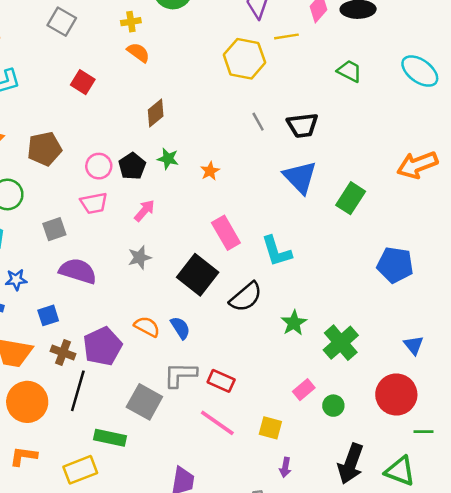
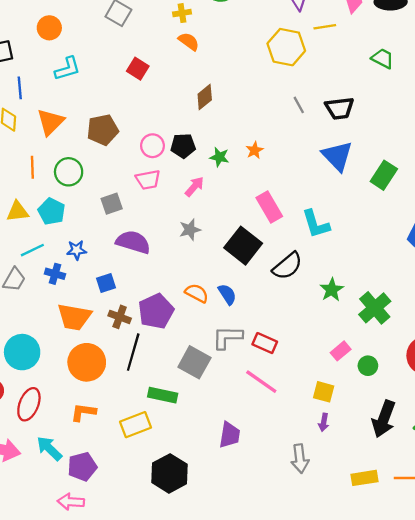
green star: (168, 159) -> (219, 157), moved
black pentagon: (132, 166) -> (183, 146), turned 30
yellow square: (270, 428) -> (324, 392), moved

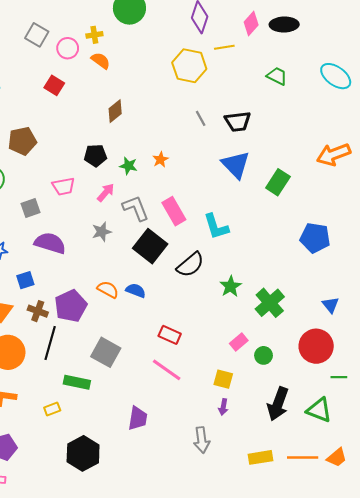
pink circle: (152, 146) -> (68, 48), moved
blue semicircle: (227, 294) -> (136, 290), turned -36
gray L-shape: (227, 337) -> (136, 208), moved, turned 68
yellow rectangle: (135, 425) -> (52, 409), size x0.6

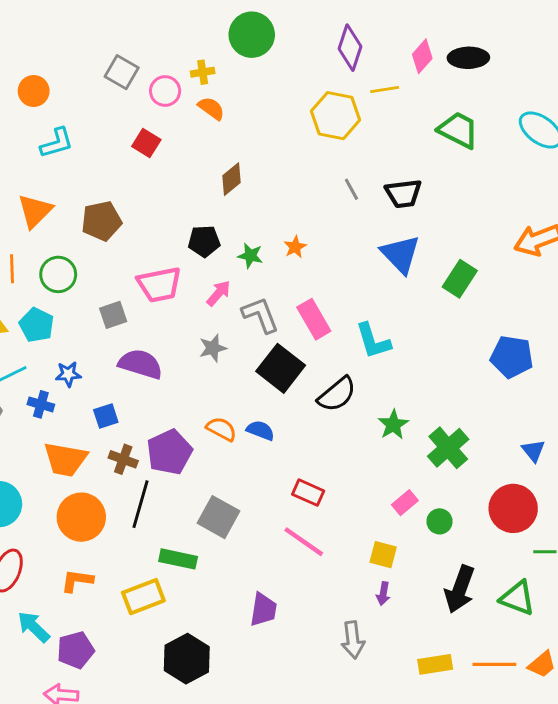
green trapezoid: (277, 76) -> (458, 130), size x1.4
pink trapezoid: (64, 186) -> (159, 285), size x1.4
yellow rectangle: (52, 409) -> (143, 597), size x1.8

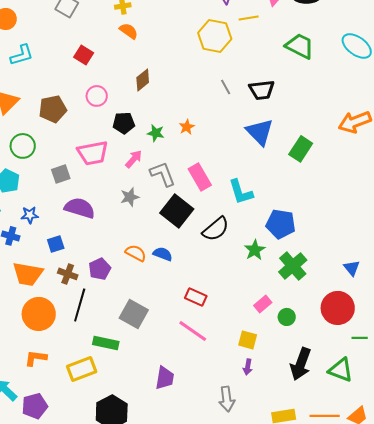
pink circle: (165, 91) -> (97, 96), moved
blue pentagon: (512, 357) -> (281, 224), moved
purple pentagon: (169, 452) -> (100, 269), size x0.7

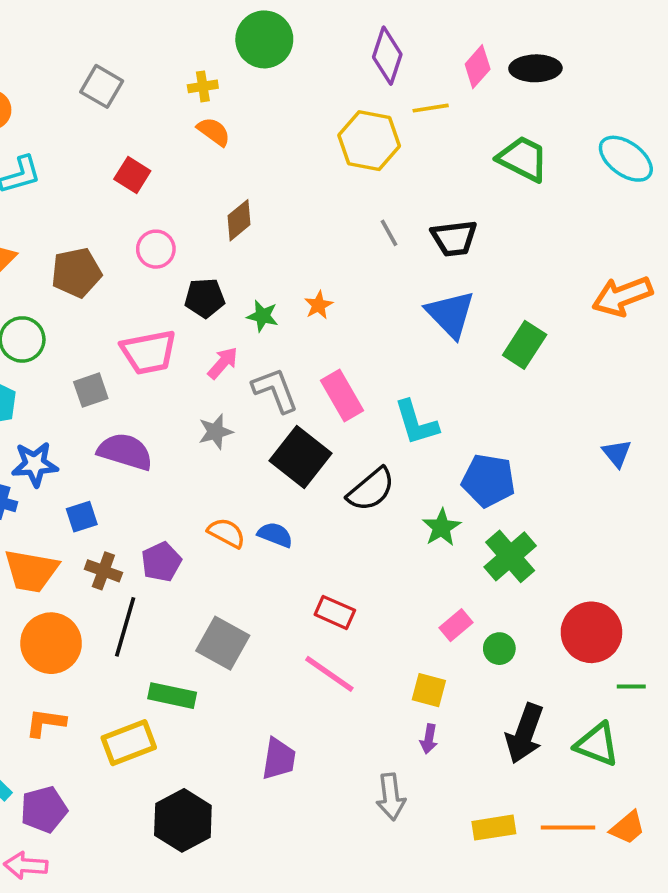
blue star: (30, 215) -> (35, 464), size x1.4
blue triangle: (352, 268) -> (617, 453), moved

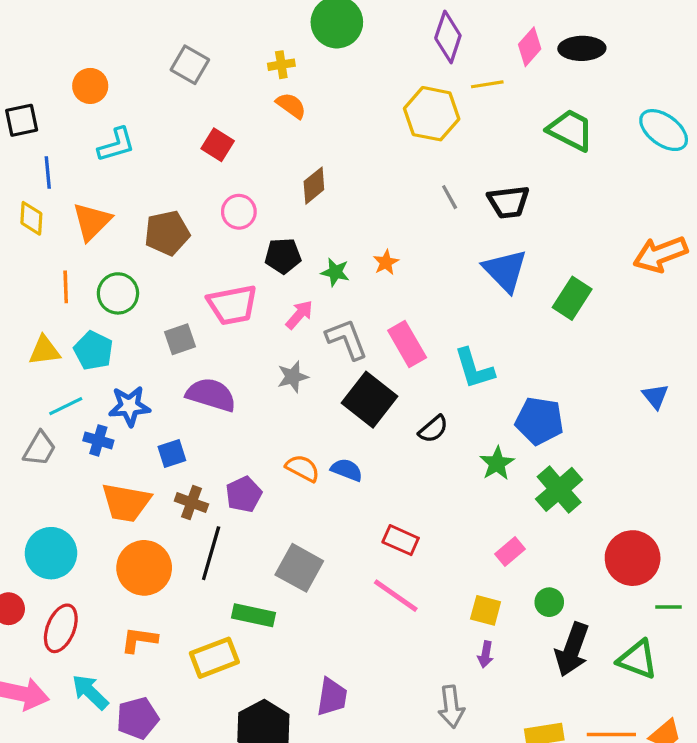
black semicircle: (371, 490) -> (433, 429), size x0.7
green circle: (499, 649) -> (549, 602), moved
purple trapezoid: (279, 759) -> (332, 697), moved

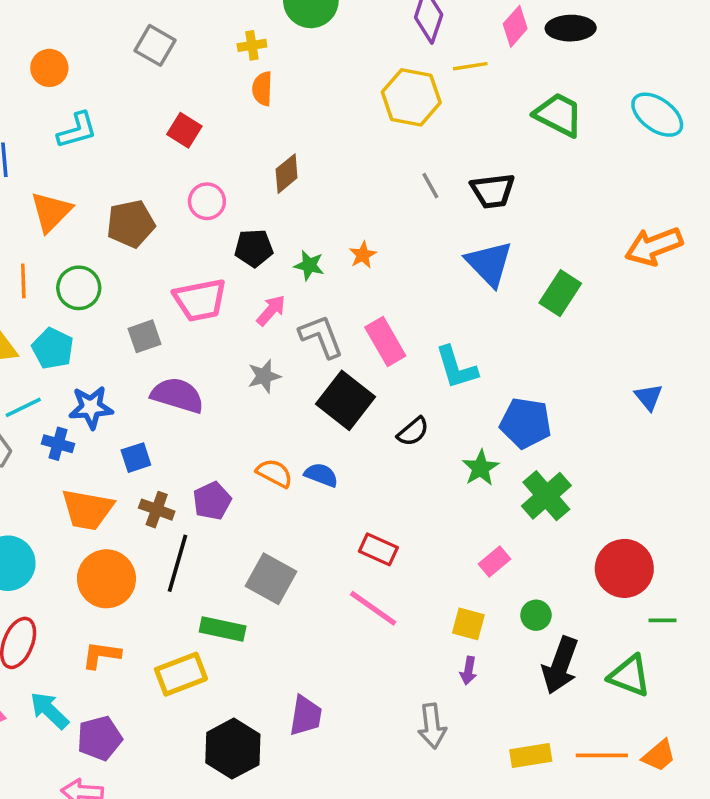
orange semicircle: (291, 106) -> (262, 89), turned -124

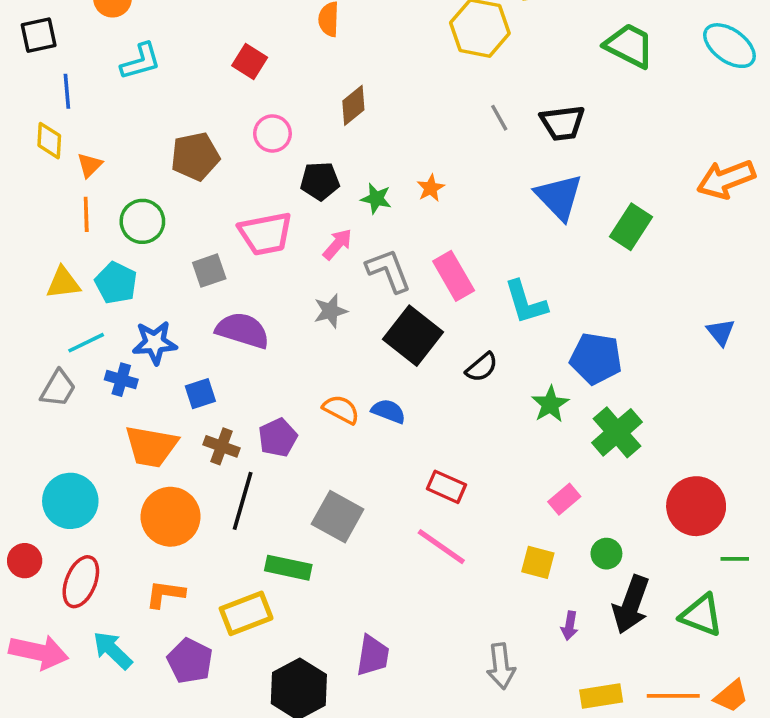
orange triangle: (51, 212) -> (90, 165), moved, size x0.6
purple arrow: (468, 671) -> (570, 626), moved
purple pentagon: (100, 738) -> (190, 661), moved, turned -30

